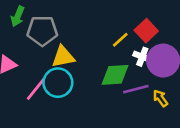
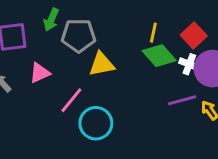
yellow line: (120, 40) -> (153, 33), moved, turned -36
green diamond: (115, 75) -> (159, 56), moved, turned 52
cyan circle: (58, 83) -> (96, 123), moved

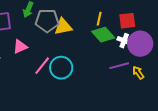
red square: (194, 35) -> (127, 21), turned 36
yellow triangle: (102, 64) -> (63, 27), moved
cyan circle: (96, 123) -> (61, 68), moved

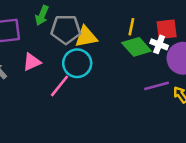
white cross: (124, 41) -> (159, 44), moved
cyan circle: (61, 68) -> (77, 63), moved

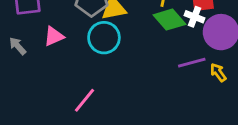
pink line: (60, 86) -> (84, 100), moved

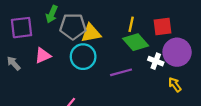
white cross: (194, 17) -> (156, 61), moved
purple line: (192, 63) -> (121, 72), moved

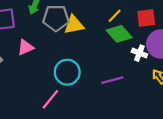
yellow line: (131, 24) -> (115, 16), turned 32
cyan circle: (83, 57) -> (67, 72), moved
purple line: (121, 72) -> (112, 80), moved

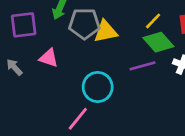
pink triangle: (25, 47) -> (49, 58), turned 42
purple line: (112, 80) -> (143, 66), moved

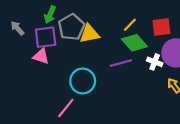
gray pentagon: (84, 24) -> (71, 27), turned -30
purple square: (24, 25) -> (46, 37), moved
gray arrow: (14, 67) -> (17, 28), moved

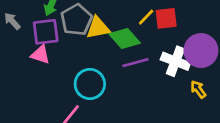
red square: (161, 27) -> (166, 18), moved
green diamond: (134, 43) -> (125, 38), moved
white cross: (155, 62) -> (175, 61), size x1.5

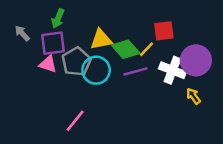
yellow line: (146, 17) -> (147, 49), moved
gray pentagon: (76, 20) -> (76, 62), moved
cyan circle: (90, 84) -> (96, 70), moved

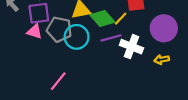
gray pentagon: (76, 62) -> (59, 29), turned -30
white cross: (172, 70) -> (131, 47), moved
yellow arrow: (193, 96) -> (162, 60), turned -64

